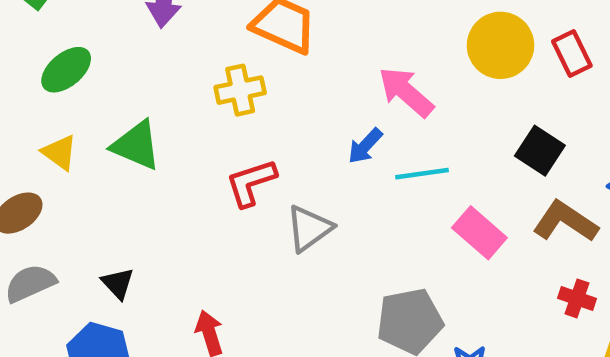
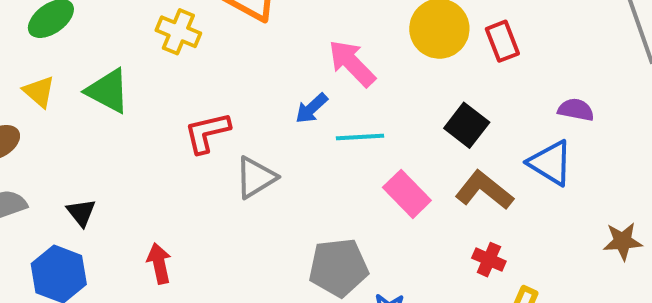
yellow cross: (240, 90) -> (178, 32), moved, turned 30

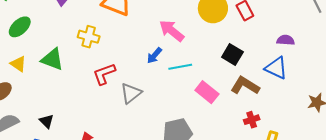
yellow cross: (178, 32) -> (89, 37), moved
red cross: (489, 260) -> (252, 120), turned -35

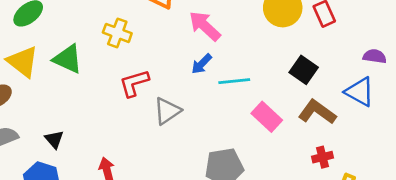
pink arrow: (172, 31) -> (205, 26), moved
yellow triangle: (18, 64) -> (23, 62), size x1.5

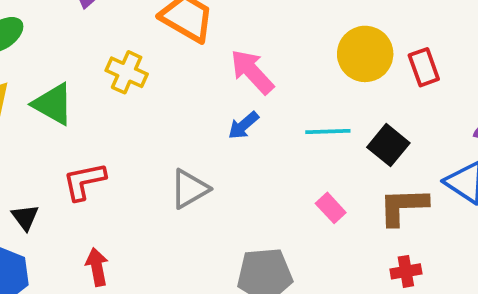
cyan line: (234, 81) -> (328, 131), moved
red L-shape: (134, 83) -> (84, 181), moved
brown L-shape: (317, 112) -> (403, 206), turned -42
pink rectangle: (267, 117) -> (331, 208), size x0.7

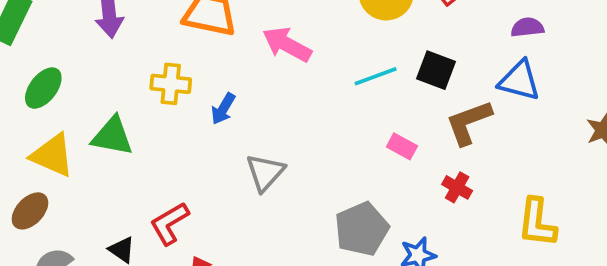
blue arrow: (243, 125) -> (223, 109), moved
red L-shape: (84, 181) -> (169, 223), moved
red cross: (406, 271) -> (457, 187), moved, turned -32

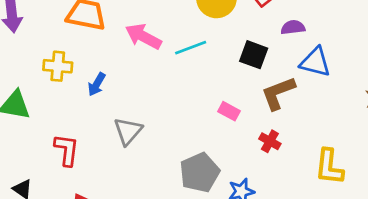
purple semicircle: (527, 27) -> (293, 27), moved
cyan line: (376, 76) -> (191, 48), moved
red L-shape: (169, 223) -> (67, 150), moved, turned 128

